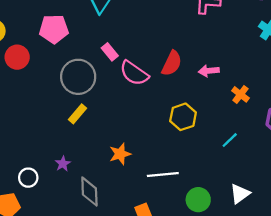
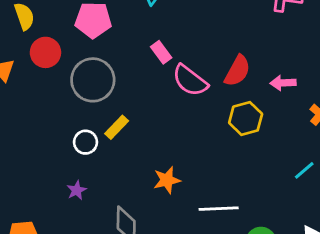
gray circle: (78, 77) -> (93, 80), moved
yellow hexagon: (183, 117) -> (246, 118), moved
purple star: (63, 164) -> (77, 190), moved
white circle: (28, 178) -> (86, 142), moved

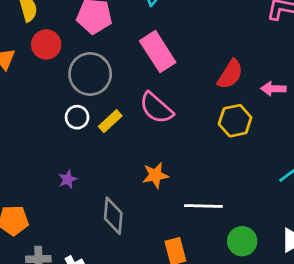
pink rectangle: (161, 52) -> (158, 52), size x1.8
pink semicircle: (190, 80) -> (156, 108), moved
white circle: (86, 142) -> (77, 117), moved

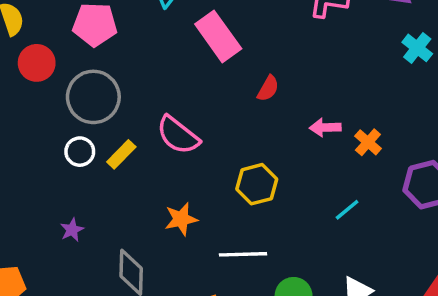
pink rectangle: (158, 52) -> (218, 36), moved
red semicircle: (230, 74) -> (268, 88), size x0.7
pink arrow: (273, 89) -> (325, 128), moved
yellow hexagon: (235, 121) -> (257, 184), moved

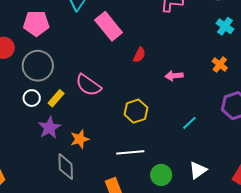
orange cross: (368, 142) -> (220, 65), moved
orange star: (181, 219) -> (80, 139), moved
purple star: (72, 230) -> (50, 128), moved, size x1.6

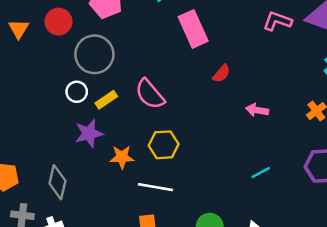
yellow hexagon: (136, 111) -> (164, 145), moved
white line: (130, 152) -> (156, 187), moved
gray diamond: (66, 167) -> (57, 182), moved

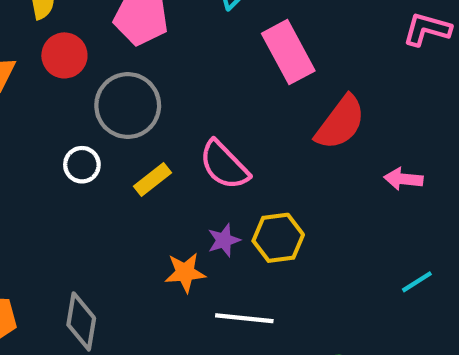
red semicircle: (221, 74) -> (340, 123), size x1.8
white circle: (77, 92) -> (82, 165), moved
purple star: (89, 133) -> (224, 240), moved, size x0.7
yellow hexagon: (164, 145) -> (278, 238), moved

